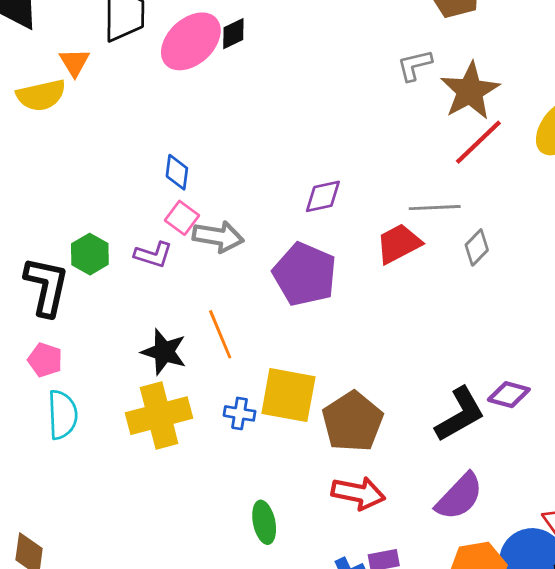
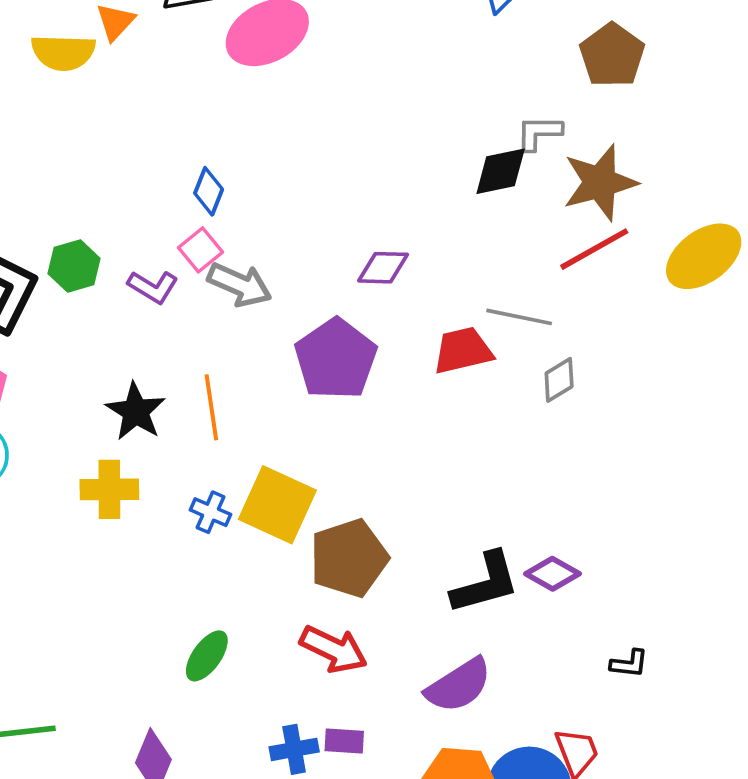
black diamond: (233, 34) -> (501, 171), moved, size x1.4
yellow cross: (159, 416) -> (109, 489), size x0.7
green ellipse: (264, 522) -> (207, 656), turned 33

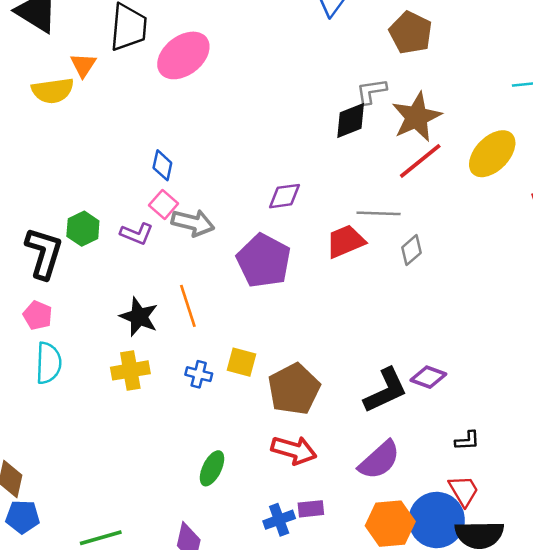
yellow square: (277, 505) -> (241, 362), size x0.6
black L-shape: (629, 664) -> (467, 441), moved

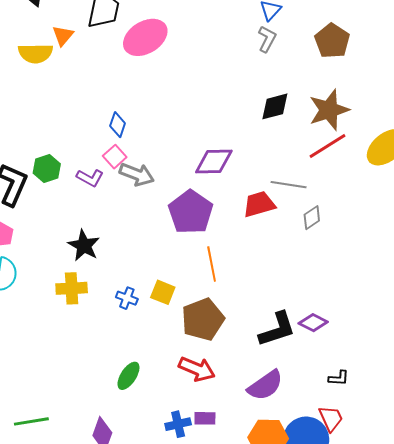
gray L-shape: (371, 91) -> (267, 39), moved, turned 120
purple diamond: (285, 196) -> (214, 162), size x1.4
orange line: (188, 306) -> (212, 264), moved

